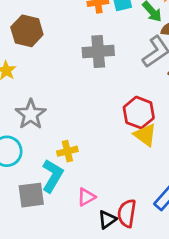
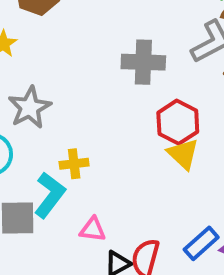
gray cross: (98, 51) -> (143, 62), moved
pink triangle: (86, 197) -> (93, 229), turned 30

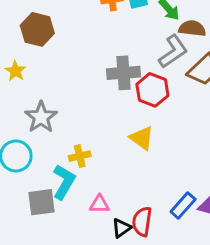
red hexagon: (178, 122) -> (152, 90), moved
yellow triangle: (183, 154) -> (142, 138), moved

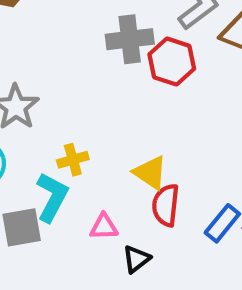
yellow triangle: (142, 138) -> (150, 173), moved
red semicircle: (142, 222) -> (166, 205), moved

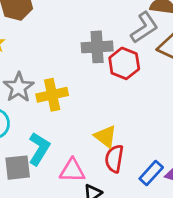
yellow cross: (73, 160) -> (52, 95), moved, size x1.5
pink triangle: (104, 227) -> (72, 170), size x1.4

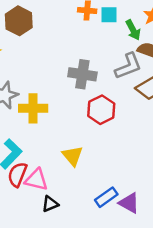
red hexagon: (124, 63) -> (101, 110), moved
red semicircle: (114, 159) -> (17, 174), moved

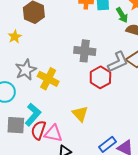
gray L-shape: (128, 66) -> (118, 62), moved
yellow cross: (33, 108) -> (48, 79), turned 30

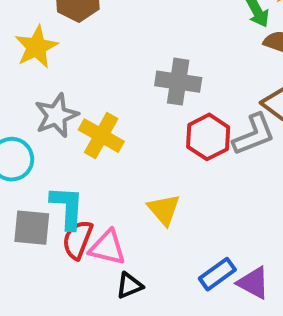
yellow star: (15, 37) -> (36, 47), size x1.5
gray L-shape: (118, 62) -> (254, 135), moved
cyan L-shape: (33, 115) -> (67, 207), turned -40

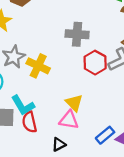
cyan L-shape: (67, 207) -> (23, 105), turned 150
red semicircle: (78, 240) -> (29, 122), turned -30
pink triangle: (107, 248) -> (69, 120), moved

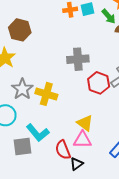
red semicircle: (29, 122) -> (63, 150), moved

